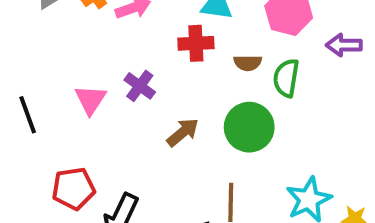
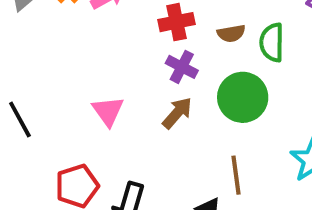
purple cross: (140, 86) -> (182, 67), moved
pink triangle: (91, 100) -> (108, 111), moved

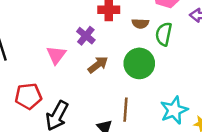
purple cross: (182, 67) -> (86, 36), moved

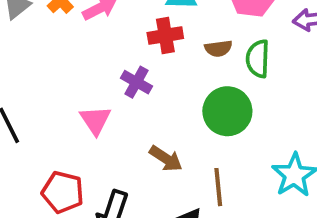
brown arrow: (98, 65) -> (166, 159), moved, turned 80
red pentagon: (28, 96) -> (63, 192), turned 30

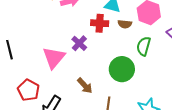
brown semicircle: (218, 48) -> (125, 24), moved
pink triangle: (95, 120) -> (54, 58), size x1.4

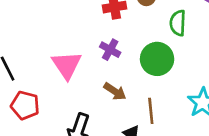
purple cross: (79, 43) -> (110, 50), moved
red pentagon: (29, 90) -> (25, 105), moved

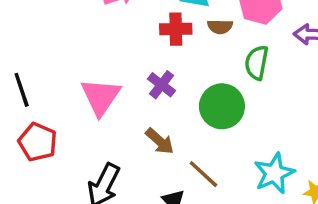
brown line: (151, 111) -> (203, 174), turned -50

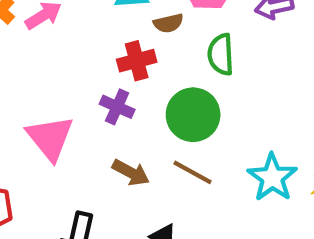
red cross: (176, 29) -> (137, 61), moved
brown line: (203, 174) -> (193, 172), moved

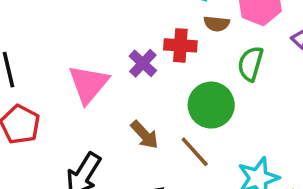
purple cross: (117, 107) -> (143, 63), moved

